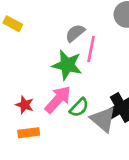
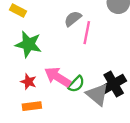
green star: (67, 65) -> (28, 44), moved
pink arrow: (58, 99) -> (58, 77), turned -100

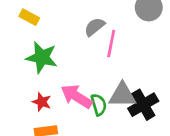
green semicircle: (76, 84) -> (99, 105), turned -60
gray triangle: (97, 95) -> (122, 95), moved, turned -40

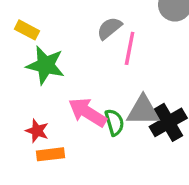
yellow rectangle: (29, 17) -> (27, 30), moved
red star: (42, 102) -> (37, 131), moved

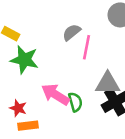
gray triangle: (143, 111) -> (108, 83), moved

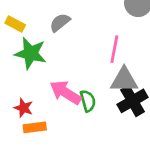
gray semicircle: (72, 32) -> (60, 23), moved
pink line: (86, 47) -> (114, 49), moved

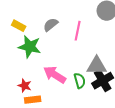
pink line: (114, 49) -> (78, 31), moved
green semicircle: (88, 101) -> (80, 81), moved

